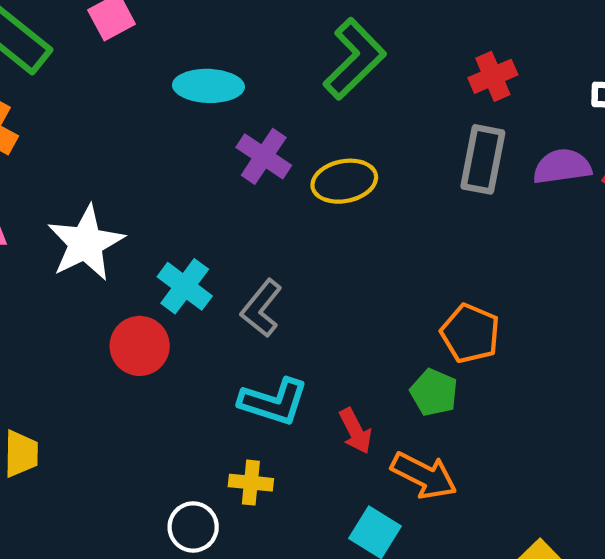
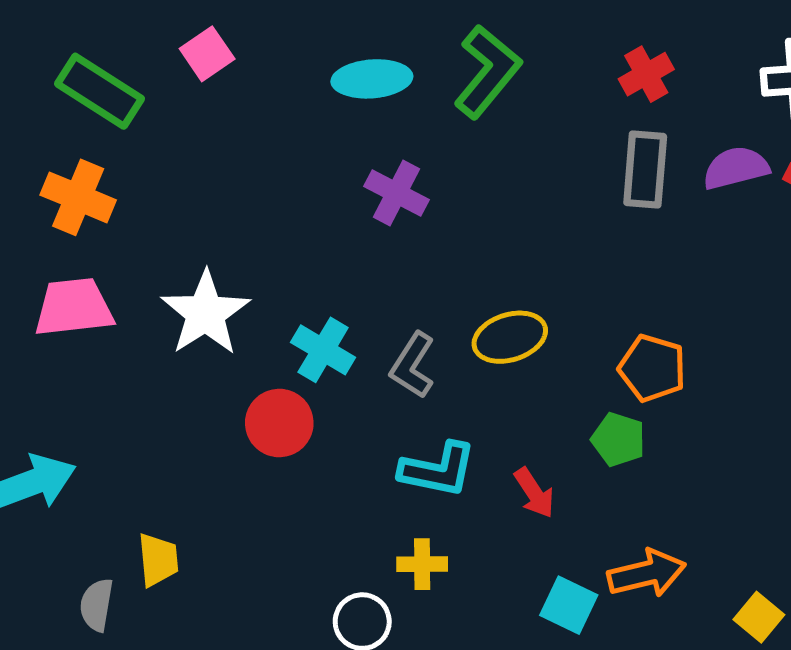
cyan ellipse: (208, 86) -> (372, 79), moved
yellow ellipse: (344, 181) -> (510, 337), moved
orange arrow: (424, 475) -> (647, 573), moved, turned -34

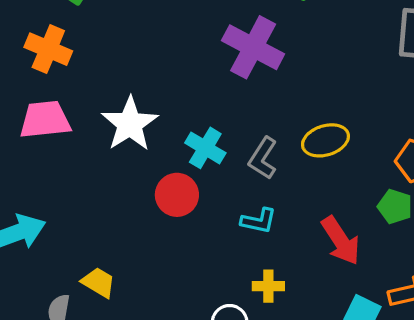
purple cross: (397, 193) -> (253, 47), size x1.5
cyan L-shape: (438, 470) -> (259, 221), moved, size x0.7
red arrow: (534, 493) -> (341, 241), size x1.5
yellow trapezoid: (158, 560) -> (99, 282), turned -54

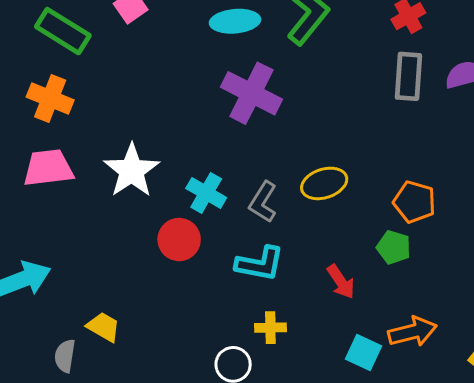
cyan L-shape: (259, 221) -> (260, 264), size x1.4
red arrow: (341, 241) -> (341, 282), size x0.7

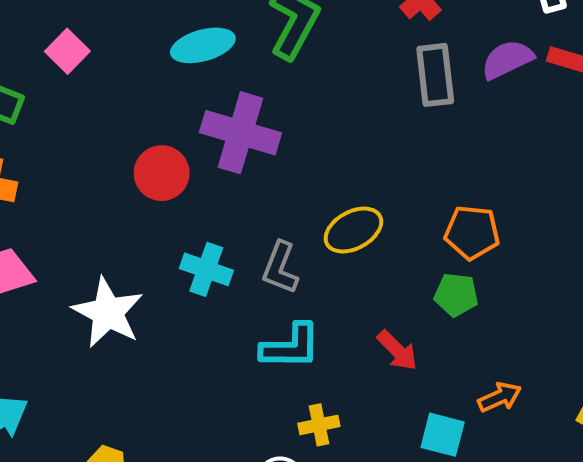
white star: (132, 171) -> (108, 312), moved
red circle: (179, 239) -> (162, 173), moved
orange arrow: (413, 332) -> (500, 397), size x0.7

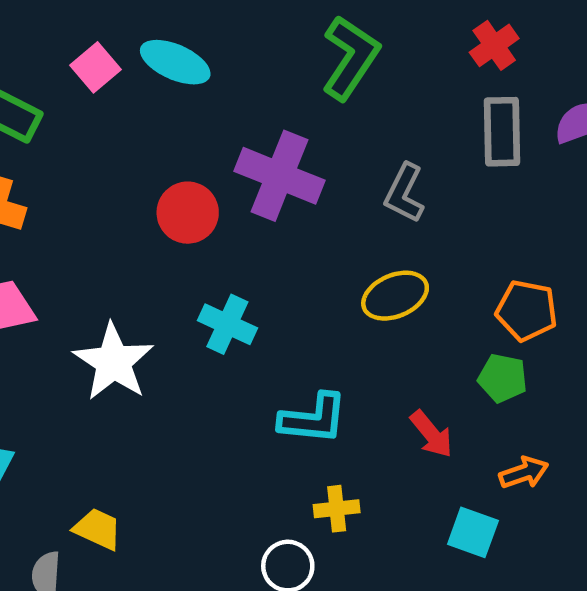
cyan ellipse: (203, 45) -> (175, 62), moved, turned 34
gray L-shape: (280, 268) -> (404, 193), moved
orange arrow: (500, 397) -> (524, 473), moved

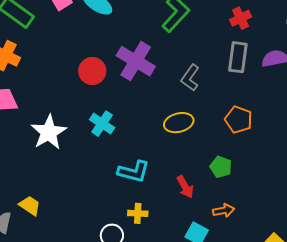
orange pentagon: (527, 311) -> (239, 120), moved

